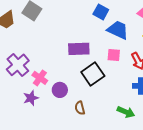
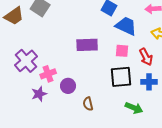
black square: (93, 74) -> (121, 77), moved, turned 30
pink cross: (40, 78) -> (48, 74), turned 35

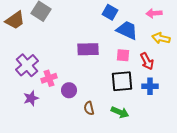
purple star: (39, 94) -> (31, 98), moved
green arrow: (134, 108) -> (120, 112), moved

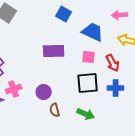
blue square: (110, 12) -> (64, 14), moved
pink cross: (49, 78) -> (14, 89), moved
purple circle: (69, 90) -> (44, 92), moved

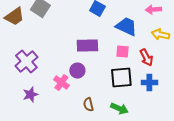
pink cross: (14, 89) -> (61, 82), moved, turned -35
purple circle: (44, 92) -> (77, 70), moved

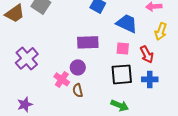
yellow arrow: (160, 34) -> (161, 31), turned -84
purple star: (30, 94) -> (25, 104), moved
brown semicircle: (88, 104) -> (78, 90), moved

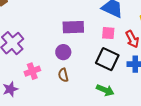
black square: (122, 74) -> (107, 59), turned 30
pink cross: (62, 79) -> (32, 71), moved, turned 35

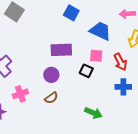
black square: (107, 59) -> (86, 71), moved, size x0.6
brown semicircle: (63, 75) -> (51, 98), turned -112

